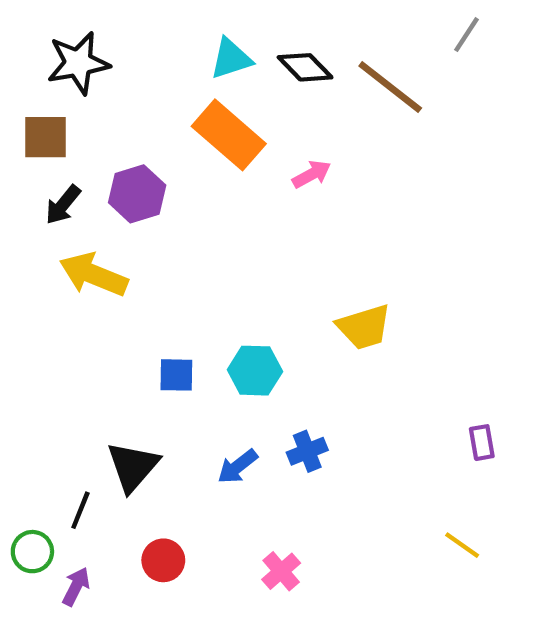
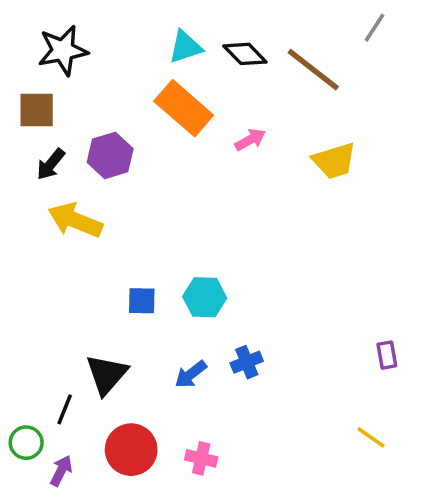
yellow trapezoid: (364, 327) -> (334, 161), moved
red circle: (163, 560) -> (131, 450), size x1.5
pink cross: (281, 571) -> (201, 458), moved, turned -36

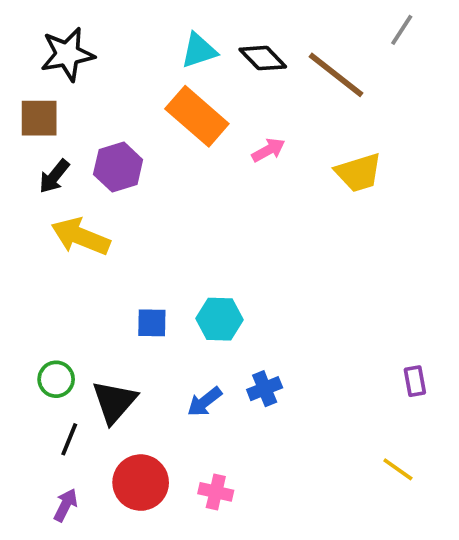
green circle: (26, 443) -> (56, 379), moved

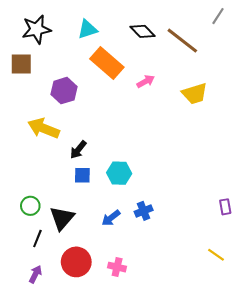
cyan triangle: (199, 51) -> (87, 29), moved
black arrow: (54, 176) -> (78, 150), moved

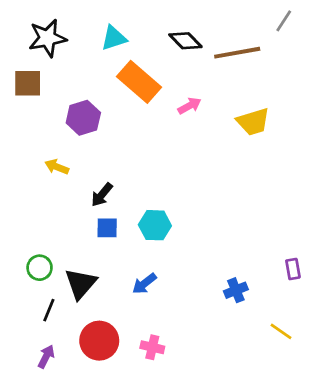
brown line: (182, 41) -> (237, 53), turned -48
yellow arrow: (44, 128) -> (57, 167), size x0.6
blue cross: (144, 211) -> (236, 290), moved

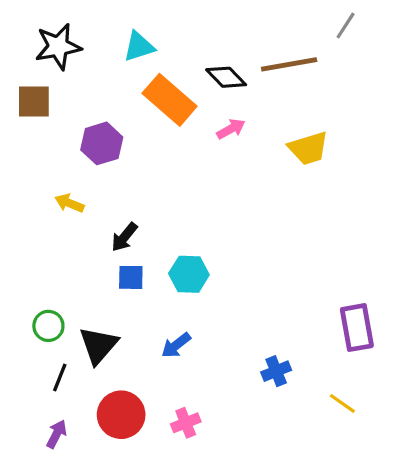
black diamond: (185, 41) -> (226, 77), moved
purple rectangle: (293, 269) -> (357, 328), size x1.8
blue cross: (236, 290) -> (276, 371), moved
pink cross: (152, 347) -> (186, 423), turned -35

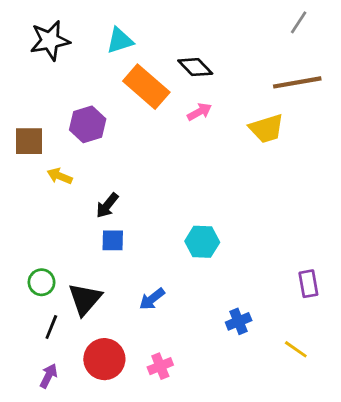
brown line: (289, 64) -> (297, 82), moved
brown square: (34, 101) -> (29, 141), moved
cyan hexagon: (189, 274) -> (202, 242), moved
purple rectangle: (357, 328) -> (308, 284), size x0.7

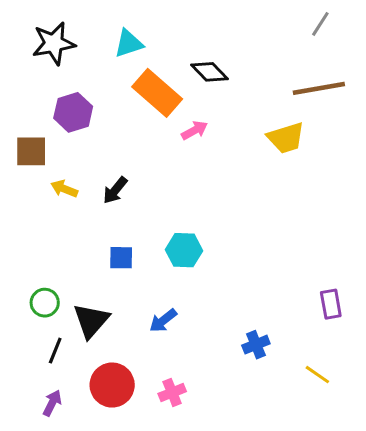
pink arrow: (199, 112) -> (195, 130), moved
purple hexagon: (88, 124) -> (73, 112), moved
black arrow: (107, 205) -> (115, 190), moved
cyan hexagon: (202, 242) -> (184, 250), moved

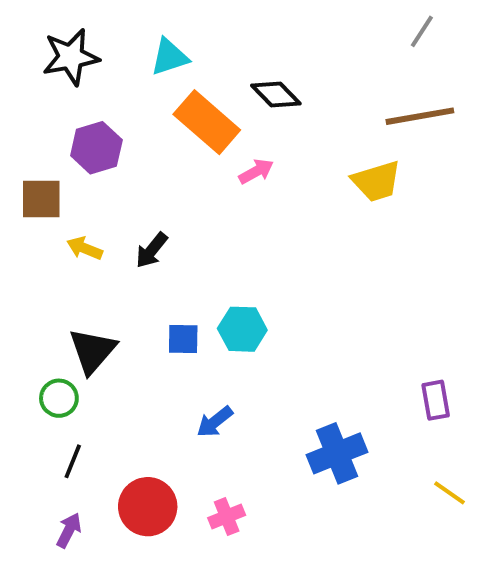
blue square: (121, 258) -> (183, 339), moved
black triangle: (91, 321) -> (92, 351), moved
blue cross: (256, 345) -> (337, 453), size x1.6
yellow line: (317, 375) -> (449, 493), moved

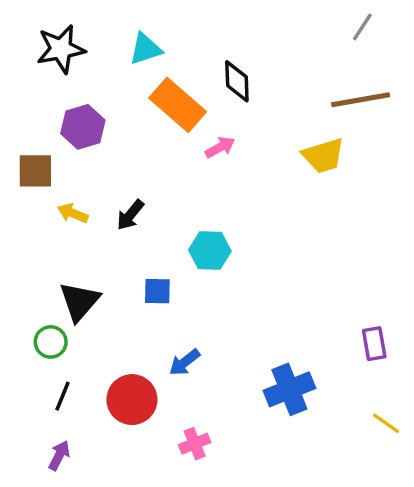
black diamond: (276, 94) -> (237, 81), turned 42
cyan hexagon: (242, 329) -> (210, 251), moved
red circle: (148, 507) -> (132, 400), moved

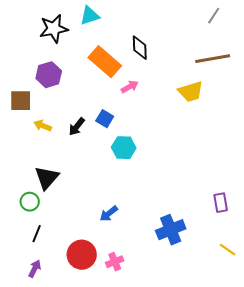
black star: (61, 49) -> (54, 29), moved
cyan triangle: (146, 49) -> (90, 16), moved
blue square: (157, 291) -> (105, 119), moved, turned 30
red circle: (132, 400) -> (82, 255), moved

